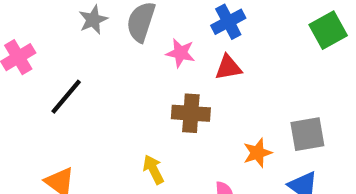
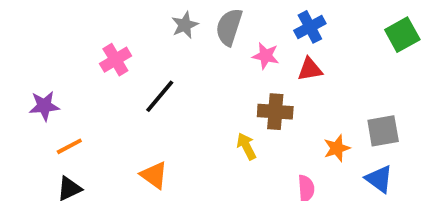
yellow arrow: (153, 169) -> (246, 146), moved

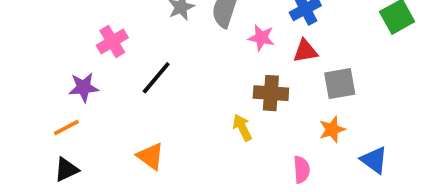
purple star: (44, 106) -> (84, 87), moved
gray square: (383, 131) -> (340, 84), moved

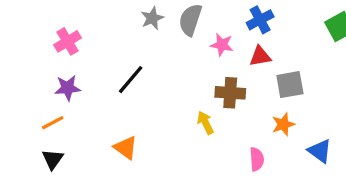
pink cross: (112, 42) -> (68, 41), moved
black triangle: (66, 170) -> (53, 159), turned -30

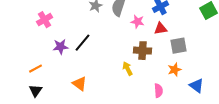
purple star: (68, 88) -> (60, 47), moved

